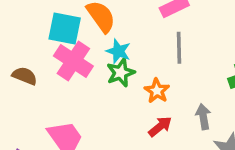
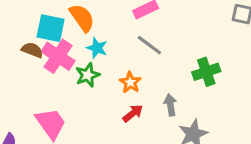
gray line: (179, 48) -> (149, 45), turned -52
green star: (121, 73) -> (88, 75), moved
brown semicircle: (25, 76) -> (32, 50), moved

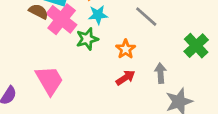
cyan star: (97, 48) -> (98, 15), turned -30
green cross: (206, 72) -> (196, 46), turned -30

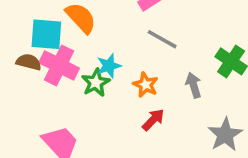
cyan star: (98, 15) -> (109, 66), moved
gray arrow: (161, 73) -> (194, 85), moved

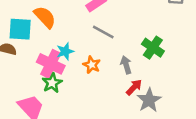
pink cross: (59, 65) -> (51, 64), moved
green star: (96, 83) -> (52, 83), moved
red arrow: (153, 120) -> (134, 87), moved

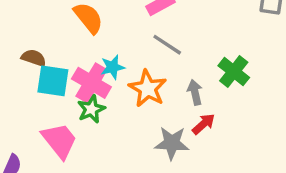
cyan square: (20, 29) -> (53, 81), moved
orange star: (92, 65) -> (148, 88), size x1.5
gray star: (149, 100) -> (172, 143), moved, turned 30

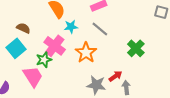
cyan star: (113, 67) -> (71, 27), moved
cyan square: (53, 81) -> (16, 48), moved, turned 36
gray arrow: (195, 92) -> (126, 87), moved
green star: (91, 109) -> (44, 60), moved

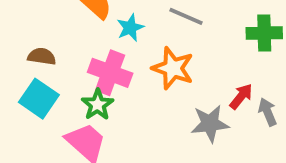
green cross: (136, 48) -> (264, 33), turned -30

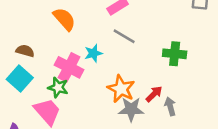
cyan star: (130, 28) -> (93, 53), moved
orange star: (173, 68) -> (121, 89), moved
green star: (97, 105) -> (58, 87), turned -30

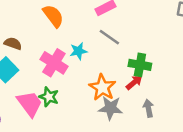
green cross: (175, 54) -> (140, 65), moved
green star: (58, 87) -> (49, 97), moved
red arrow: (154, 94) -> (134, 82), moved

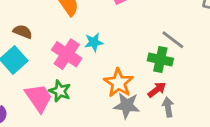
gray line: (109, 37) -> (173, 40), moved
red arrow: (134, 82) -> (157, 90), moved

